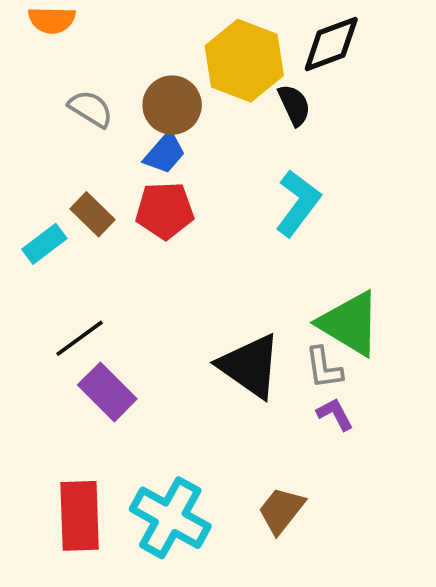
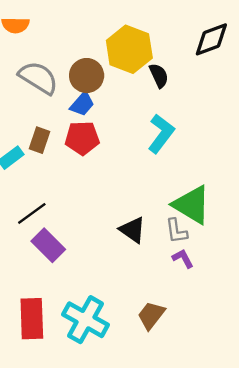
black diamond: (331, 44) -> (211, 39), moved
gray semicircle: (91, 109) -> (38, 78), size x1.5
brown rectangle: (93, 214) -> (40, 140), turned 65
black triangle: (250, 366) -> (133, 230), size x0.7

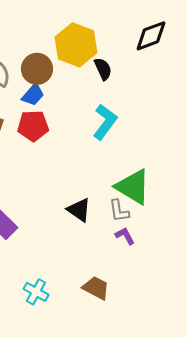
brown trapezoid: (151, 315) -> (96, 288), turned 80
cyan cross: (85, 320) -> (36, 292), size x0.6

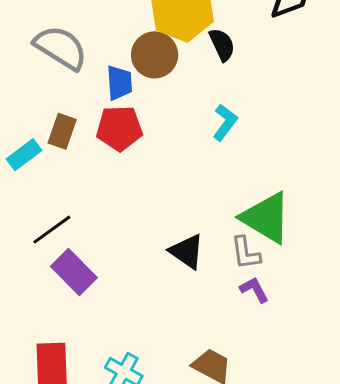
brown circle: (37, 69) -> (155, 55), moved
blue trapezoid: (33, 95) -> (119, 83), turned -45
cyan L-shape: (105, 122) -> (225, 122), size x0.7

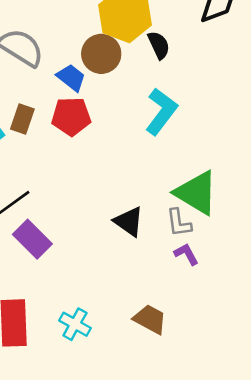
blue trapezoid: (119, 83) -> (71, 78), turned -48
cyan L-shape: (225, 122) -> (161, 111), size x1.5

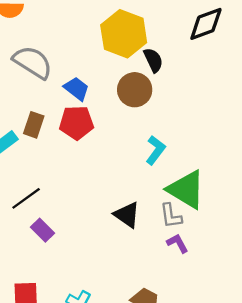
brown circle: (101, 54) -> (135, 90), moved
cyan L-shape: (161, 111) -> (156, 150), moved, size x0.7
purple rectangle: (32, 239) -> (43, 230), size x0.7

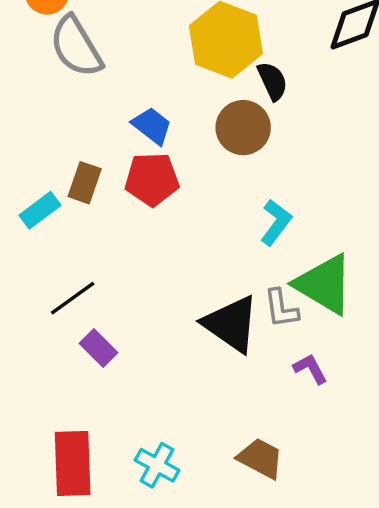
gray semicircle: (33, 62) -> (76, 47), moved, turned -153
black triangle: (127, 215) -> (231, 324), size x1.4
gray L-shape: (171, 216) -> (281, 308), moved

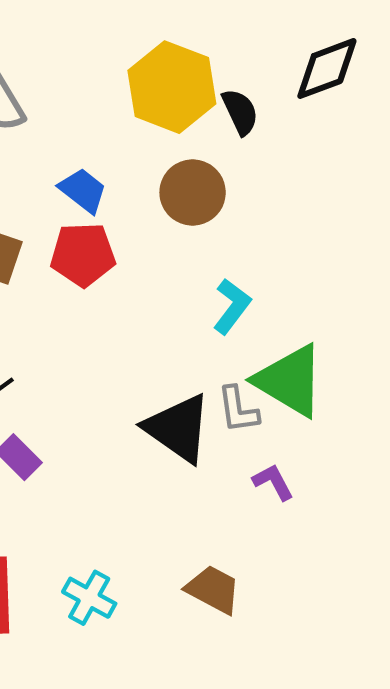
black semicircle: (272, 81) -> (240, 112), moved

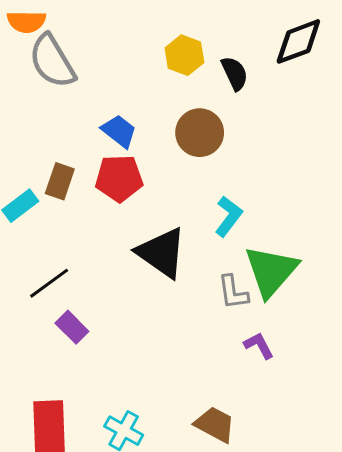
yellow hexagon: (172, 87) -> (184, 55), size x0.6
green triangle: (290, 381) -> (271, 271), turned 40
black triangle: (178, 428) -> (162, 253), moved

